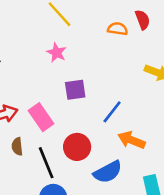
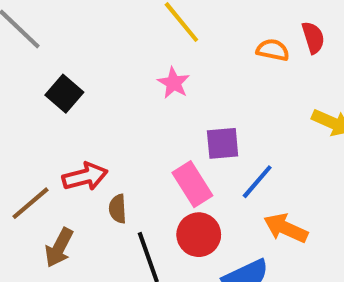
purple square: (75, 90) -> (223, 143), moved
pink rectangle: (41, 117) -> (192, 184), moved
brown semicircle: (17, 146) -> (118, 209), moved

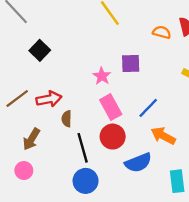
pink star: (174, 83) -> (102, 76), moved
purple square: (223, 143) -> (131, 64), moved
brown line: (30, 203) -> (17, 98), moved

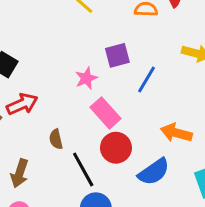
pink star: (102, 76) -> (86, 78), turned 30
red arrow: (49, 99) -> (22, 104), moved
blue line: (148, 108) -> (146, 79), moved

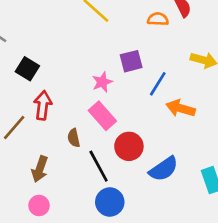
red arrow: (22, 104) -> (43, 105), turned -60
pink rectangle: (106, 113) -> (102, 116), moved
orange arrow: (176, 133) -> (181, 108), moved

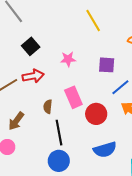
pink star: (102, 82) -> (68, 59), moved
red arrow: (43, 105) -> (33, 76), turned 55
red circle: (129, 146) -> (96, 114), moved

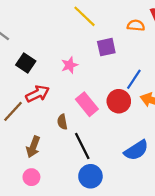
purple square: (107, 65) -> (106, 47), moved
red circle: (96, 114) -> (119, 101), moved

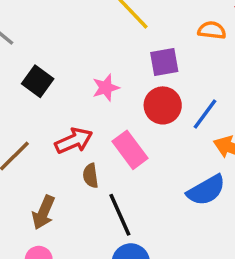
red arrow: (38, 94) -> (74, 141), moved
red circle: (119, 101) -> (163, 105), moved
blue semicircle: (136, 150) -> (206, 190), moved

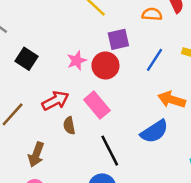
red circle: (163, 105) -> (105, 65), moved
blue line: (205, 114) -> (155, 60), moved
black line: (120, 215) -> (110, 151), moved

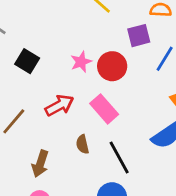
purple square: (118, 39) -> (139, 36), moved
brown semicircle: (69, 126) -> (82, 144), moved

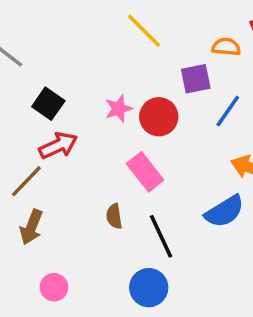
red arrow: (59, 105) -> (58, 146), moved
brown arrow: (40, 164) -> (31, 227), moved

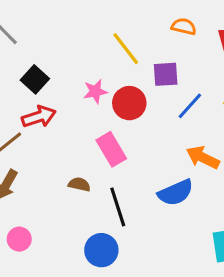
yellow line: (144, 31) -> (126, 49), moved
orange semicircle: (226, 47) -> (184, 26), moved
brown semicircle: (114, 216) -> (79, 184), turned 105

